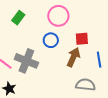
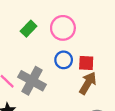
pink circle: (58, 16) -> (63, 28), moved
red square: (82, 39) -> (86, 63), moved

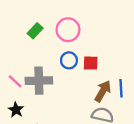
gray cross: (32, 81) -> (39, 81), turned -30
brown arrow: (88, 83) -> (103, 91), moved

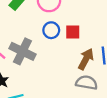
gray cross: (39, 81) -> (22, 51), turned 30

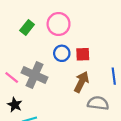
brown arrow: (86, 59) -> (81, 82), moved

